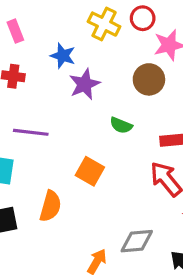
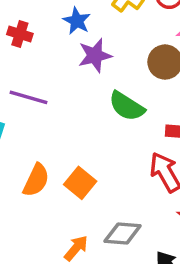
green semicircle: (121, 125) -> (127, 106), size x1.5
orange square: (90, 171) -> (80, 183), moved

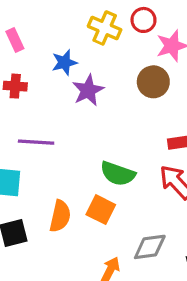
blue star: (77, 21) -> (64, 62), turned -30
green semicircle: (127, 106) -> (118, 174), moved

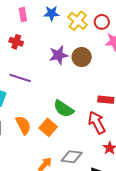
blue star: (64, 62) -> (51, 13), moved
brown circle: (153, 82) -> (82, 57), moved
orange semicircle: (60, 216) -> (23, 125), turned -54

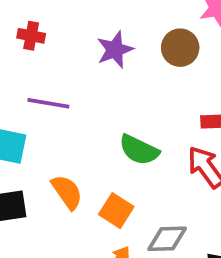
brown circle: (82, 57) -> (180, 48), moved
orange square: (48, 127) -> (116, 211), moved

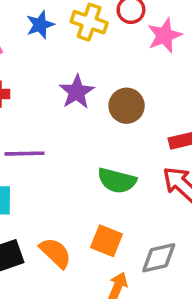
brown circle: (180, 48) -> (127, 106), moved
orange semicircle: (67, 192) -> (55, 253), moved

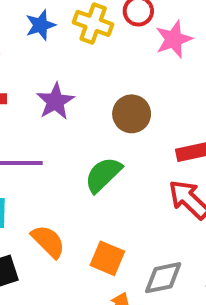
purple star: (77, 92) -> (55, 101), moved
green semicircle: (117, 181) -> (103, 175), moved, turned 120
orange semicircle: (55, 253) -> (48, 241), moved

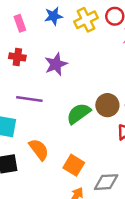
yellow cross: (93, 23) -> (86, 20), turned 35
brown circle: (132, 114) -> (107, 105), moved

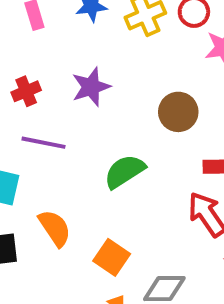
red cross: (17, 57) -> (26, 91), moved, turned -35
brown circle: (107, 105) -> (178, 112), moved

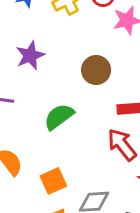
orange square: (112, 257) -> (53, 181), turned 35

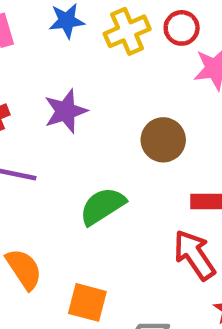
orange square: (53, 181) -> (87, 302), turned 35

